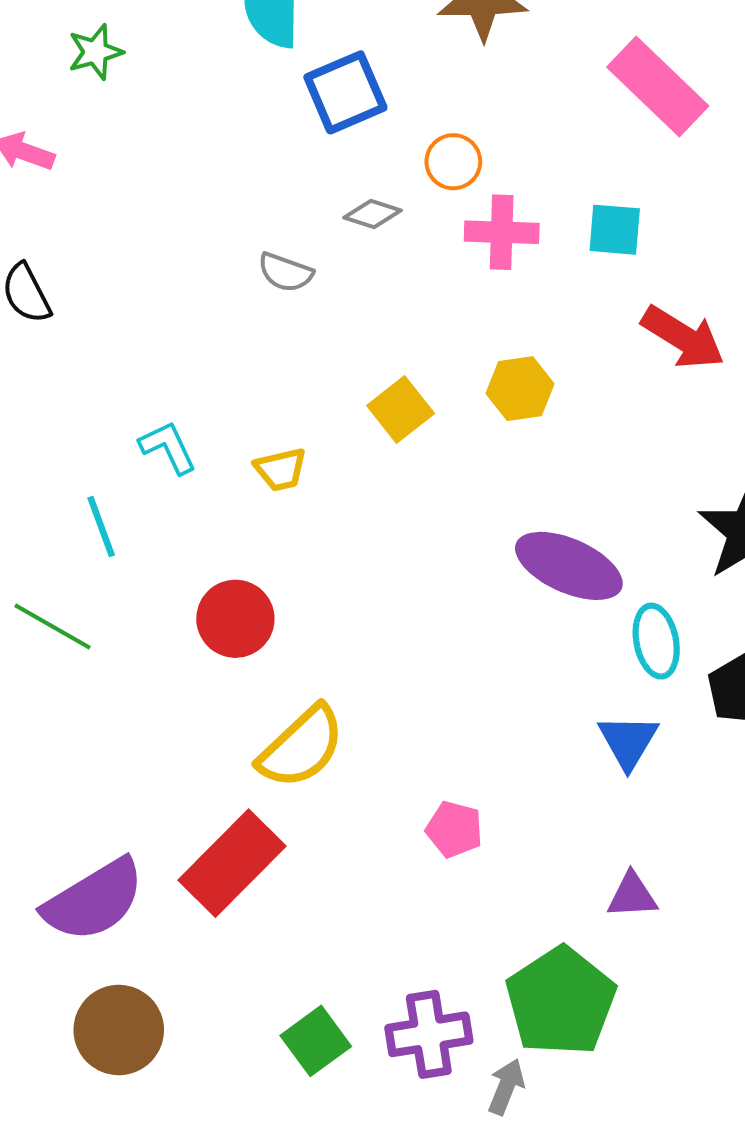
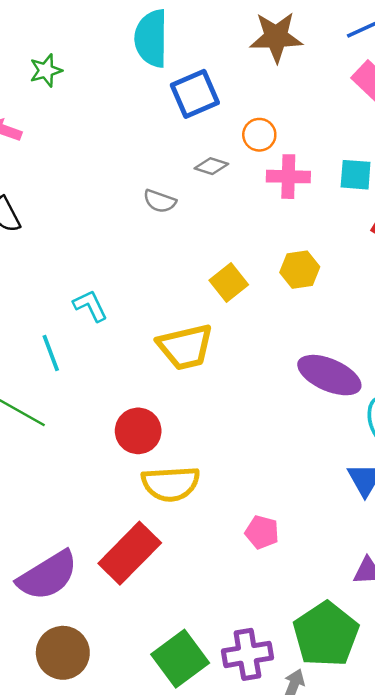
yellow trapezoid: (281, 469) -> (185, 347), moved, size x1.8
red circle: (235, 619) -> (138, 431), moved
yellow semicircle: (301, 747) -> (171, 484), turned 40
green square: (316, 1041) -> (180, 659), size x1.4

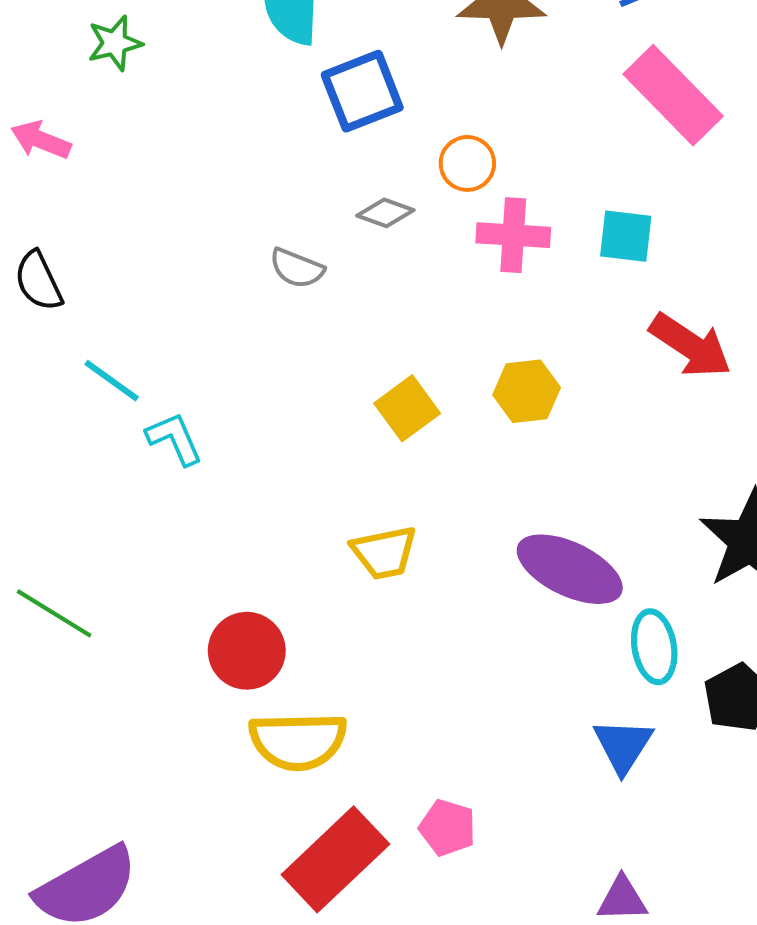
yellow trapezoid: (185, 347) -> (384, 553), moved, size x0.7
cyan line: (51, 353) -> (112, 381), moved, turned -36
red rectangle: (130, 553) -> (335, 859), moved

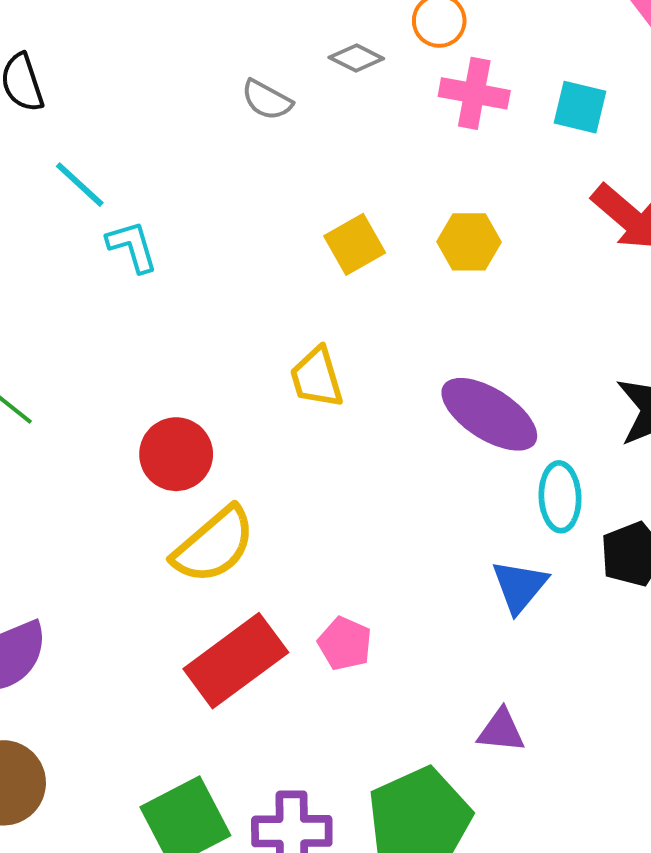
yellow trapezoid: (384, 553) -> (317, 378), turned 78
yellow semicircle: (298, 741) -> (214, 545), turned -46

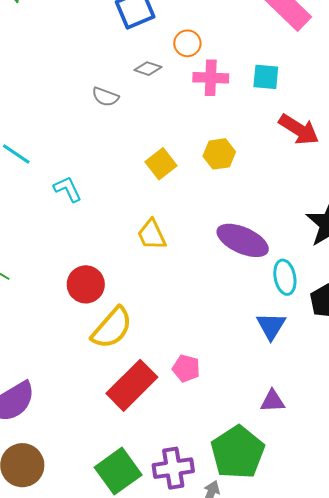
cyan L-shape: (132, 246) -> (68, 189), moved

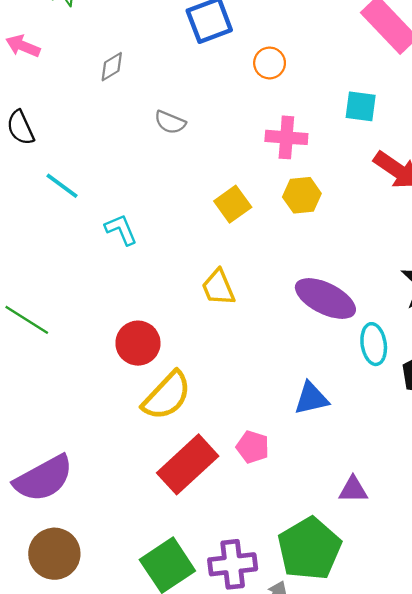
gray diamond: (148, 69) -> (112, 67), moved, turned -52
pink cross: (211, 78) -> (286, 137), moved
blue triangle: (271, 326) -> (311, 398), moved, turned 44

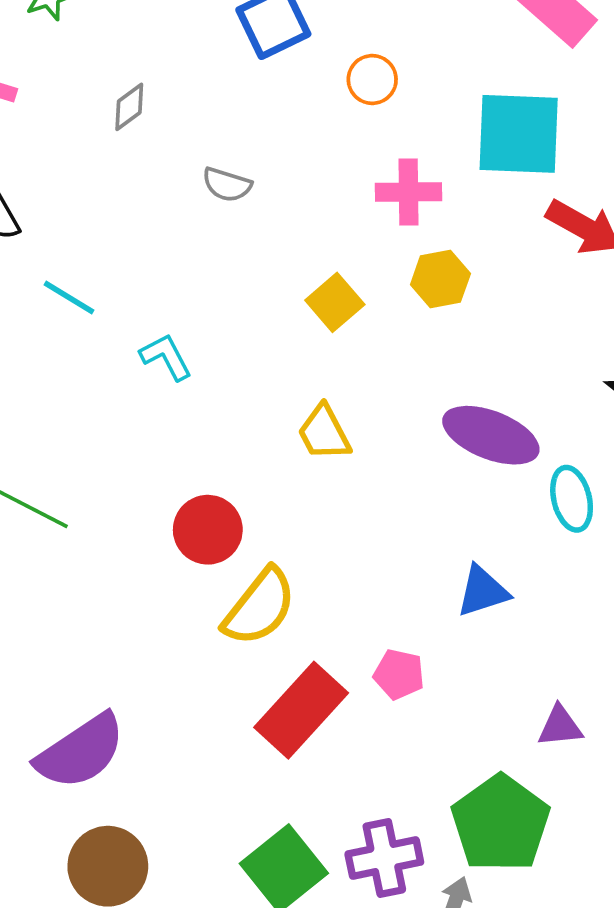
cyan square: (361, 106) -> (519, 134), size x1.8

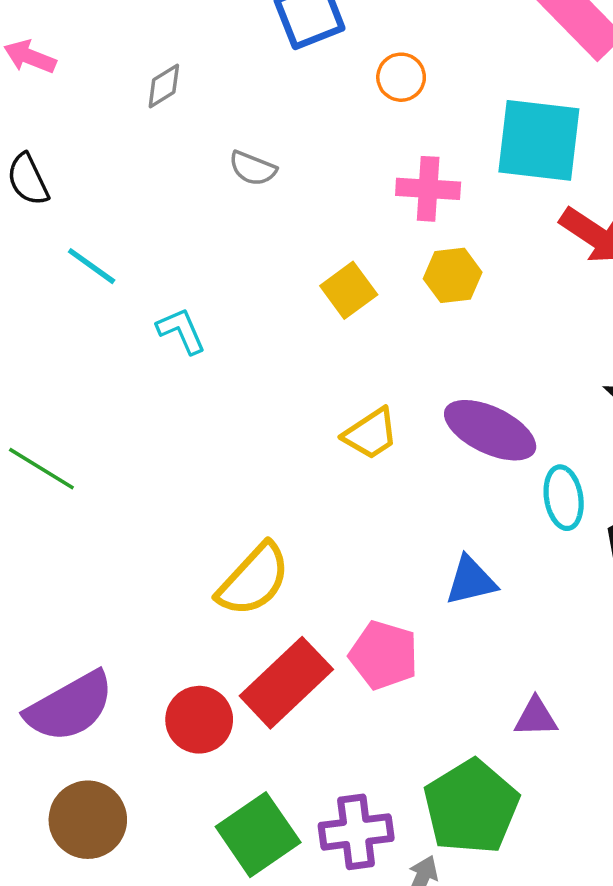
yellow trapezoid: (324, 433) -> (371, 434), moved, turned -100
red circle: (208, 530) -> (199, 720), moved
pink pentagon: (399, 674) -> (384, 655), size x1.4

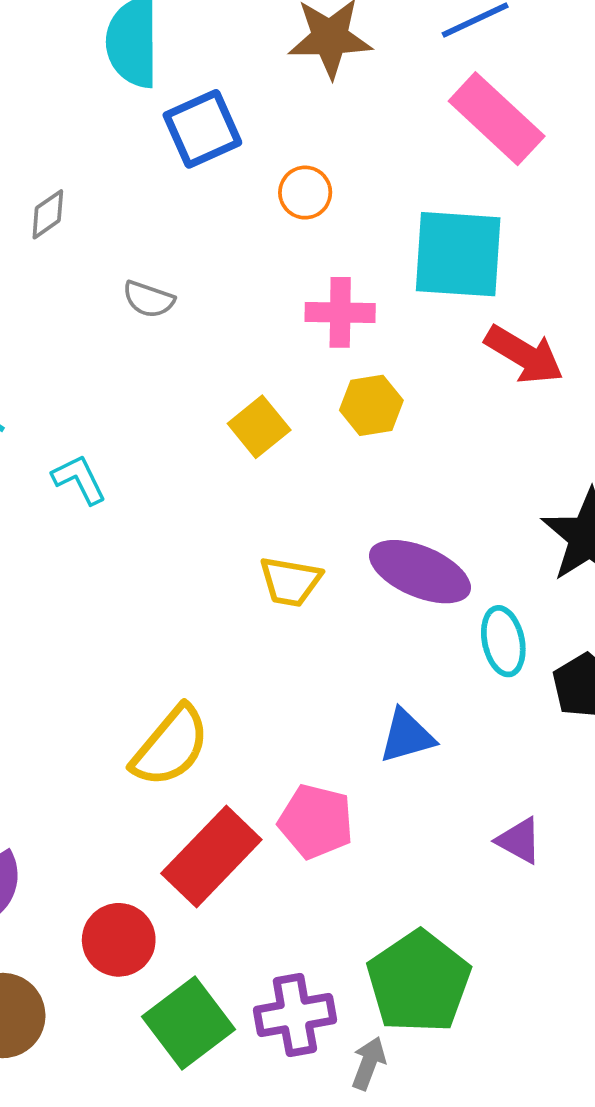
yellow trapezoid: (371, 434) -> (290, 582), turned 46
purple triangle: (536, 717) -> (519, 840), moved, turned 33
red circle: (199, 720) -> (119, 940), moved

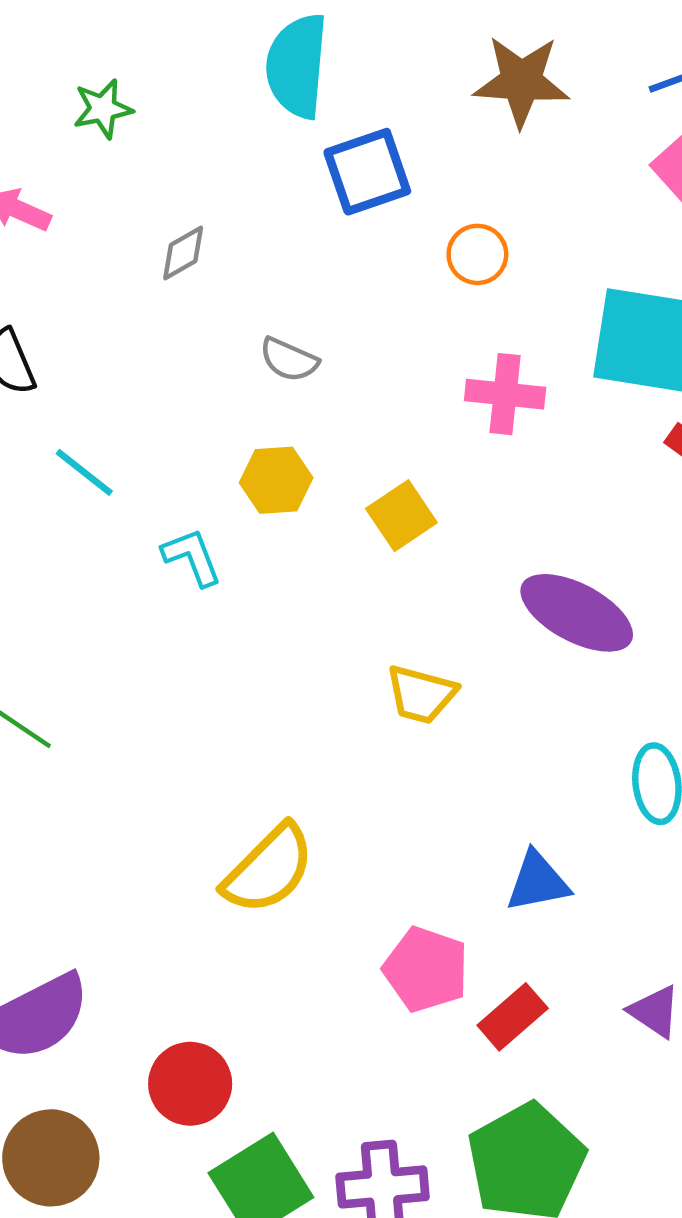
yellow hexagon: (371, 405) -> (276, 480), moved
purple ellipse: (420, 572) -> (577, 613), moved
red rectangle: (211, 856) -> (513, 1017), moved, size x0.6

